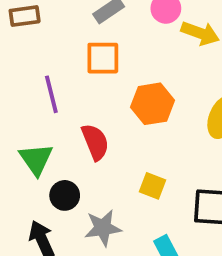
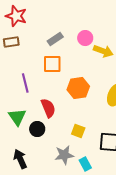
black circle: (65, 195) -> (37, 129), moved
gray star: (103, 228) -> (64, 155), moved

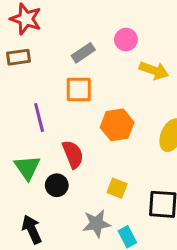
pink circle: (85, 38) -> (126, 40), moved

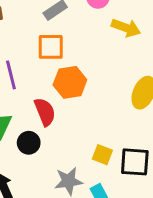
orange hexagon: (117, 125) -> (70, 82), moved
yellow square: (117, 188) -> (102, 155), moved

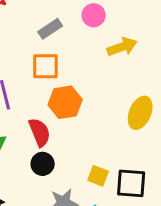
yellow arrow: (126, 28) -> (122, 47), turned -40
black circle: (29, 143) -> (43, 164), moved

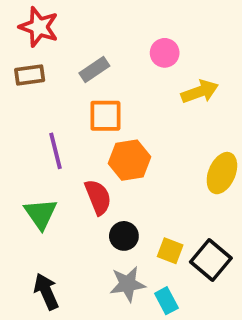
gray rectangle: (50, 29) -> (94, 69), moved
black circle: (43, 164) -> (124, 236), moved
black square: (131, 183) -> (211, 260), turned 36

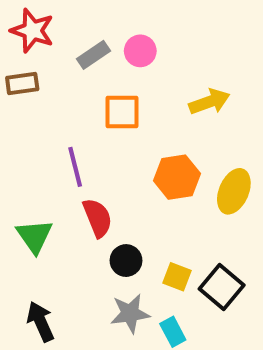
pink circle: (165, 53) -> (140, 51), moved
gray rectangle: (94, 69) -> (93, 55), moved
orange square: (105, 116) -> (122, 112), moved
purple line: (55, 151) -> (75, 167), moved
orange hexagon: (129, 160) -> (177, 177), moved

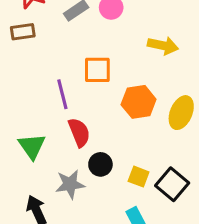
yellow arrow: (209, 102) -> (163, 46), turned 32
orange square: (122, 112) -> (97, 70), moved
gray star: (130, 313) -> (70, 184), moved

